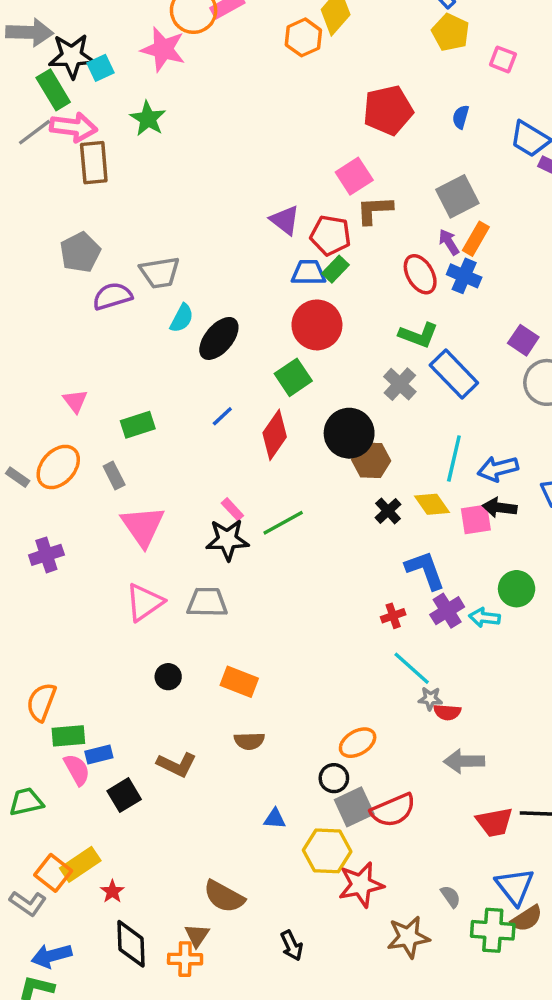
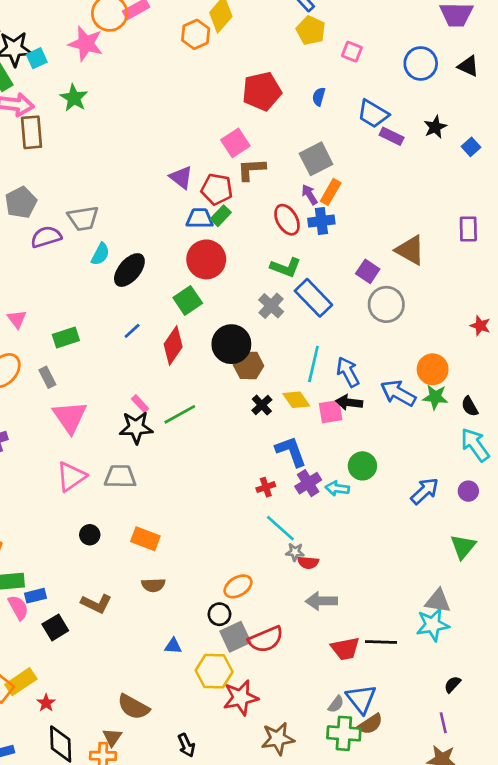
blue cross: (464, 276) -> (321, 221), turned -30
blue arrow: (498, 469) -> (348, 372), turned 76
gray semicircle: (451, 897) -> (336, 704), moved, turned 72

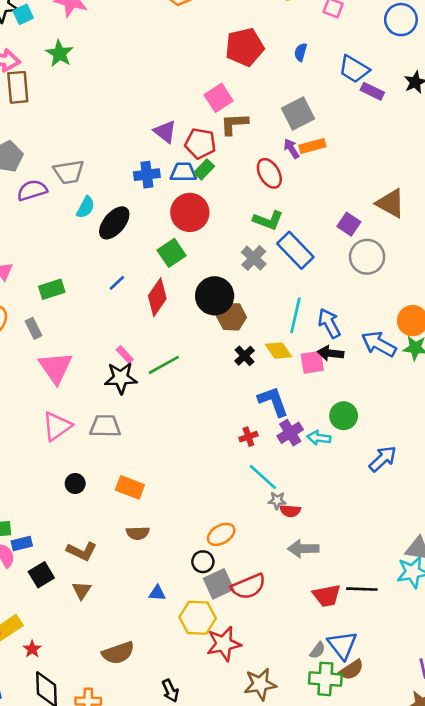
orange rectangle: (331, 192) -> (312, 146), turned 45
blue cross: (321, 221) -> (147, 175), moved
blue arrow: (425, 491) -> (383, 459), moved
brown semicircle: (133, 707) -> (118, 653), turned -48
brown triangle: (112, 737) -> (82, 590), moved

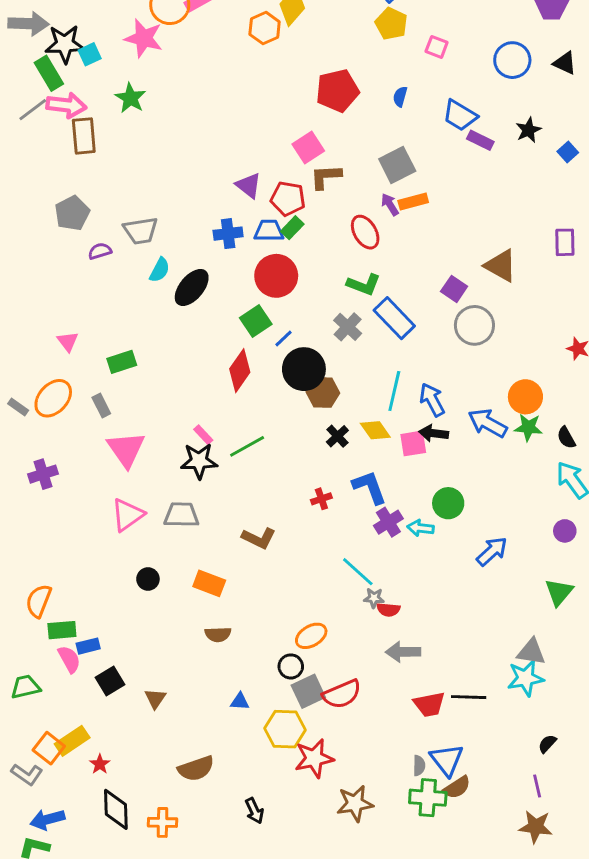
purple semicircle: (32, 190) -> (100, 251), size x0.7
blue line: (117, 283) -> (283, 339), moved
red cross: (248, 437) -> (321, 499), moved
brown L-shape: (82, 551) -> (259, 538), moved
gray semicircle: (318, 650) -> (419, 766), turned -36

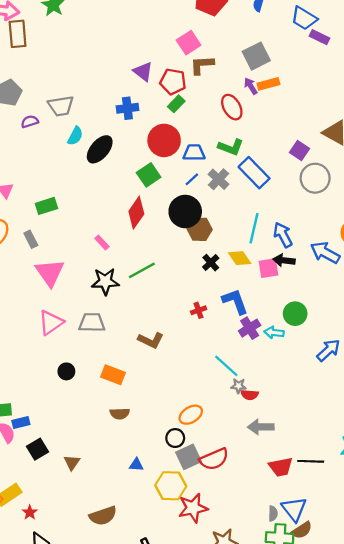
blue trapezoid: (269, 231) -> (194, 153), moved
blue line: (283, 339) -> (192, 179), moved
pink rectangle: (203, 435) -> (102, 243), moved

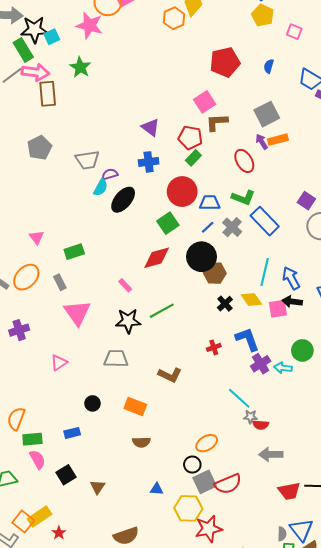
purple triangle: (143, 72) -> (151, 127), moved
purple semicircle: (30, 122) -> (110, 174), moved
red diamond: (136, 213) -> (157, 258), turned 40
pink triangle: (51, 323) -> (59, 363), moved, size x0.7
blue rectangle: (21, 422) -> (72, 433), moved

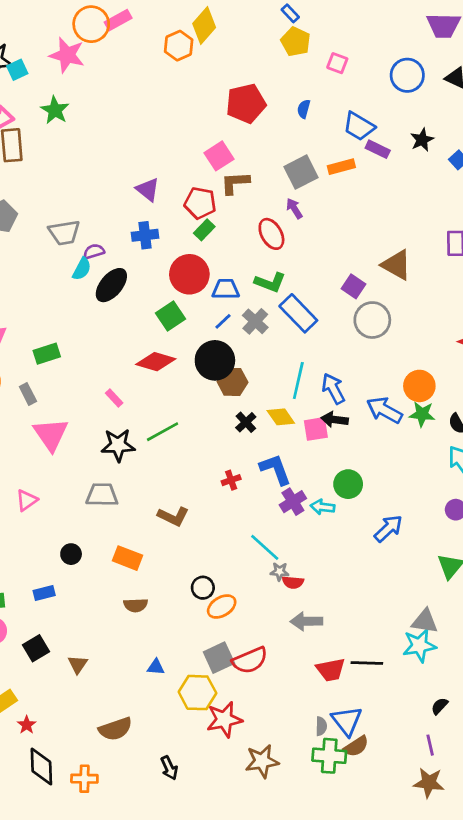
orange rectangle: (278, 140) -> (341, 167), moved
red diamond: (157, 258) -> (156, 362), turned 32
black circle: (192, 465) -> (203, 588), moved

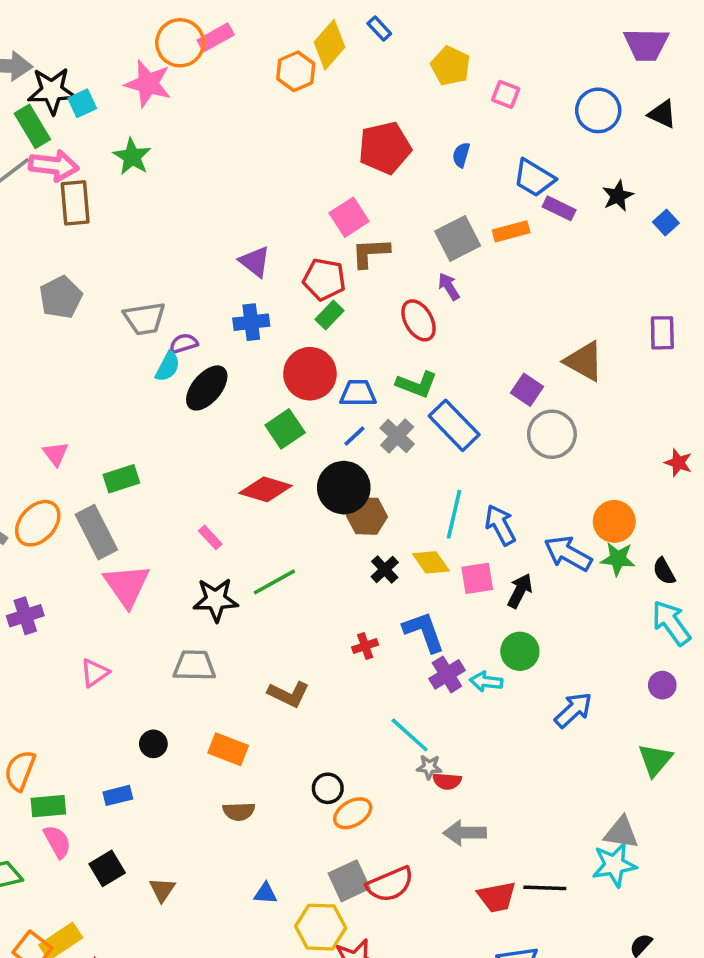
blue rectangle: (290, 13) -> (379, 29), moved
gray rectangle: (28, 394) -> (96, 532), size x1.8
black arrow: (335, 420) -> (520, 591), moved, turned 110

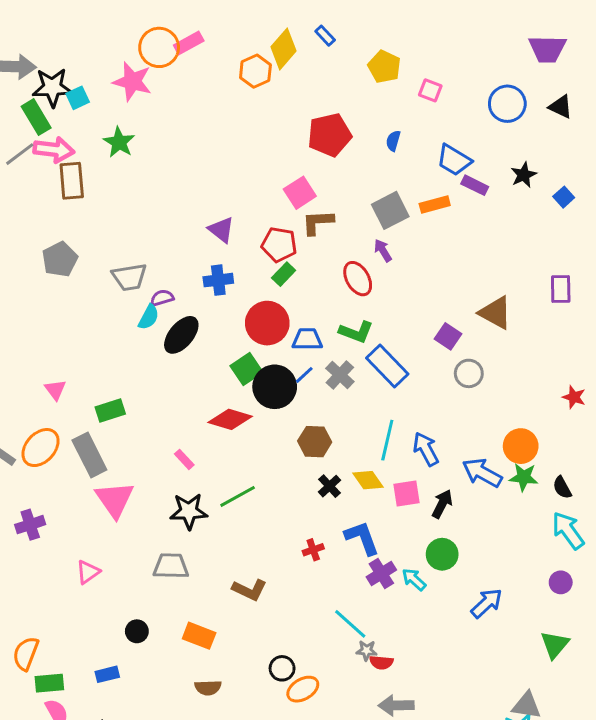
gray circle: (552, 434) -> (469, 373), size x0.7
black circle: (344, 488) -> (275, 387), moved
cyan arrow: (486, 682) -> (414, 579), turned 35

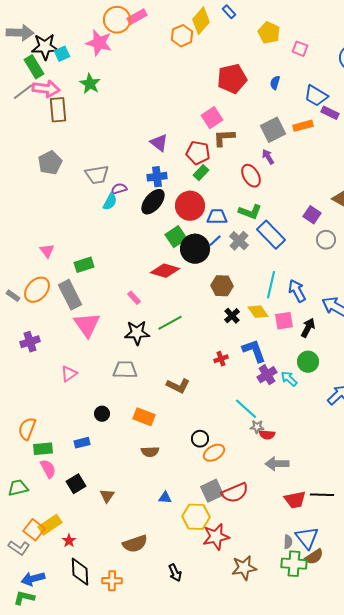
black ellipse: (181, 335) -> (153, 202), moved

